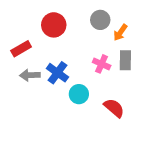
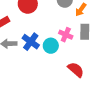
cyan circle: (79, 94) -> (51, 46), moved

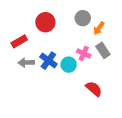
gray rectangle: (85, 32) -> (103, 50), turned -35

